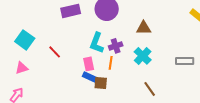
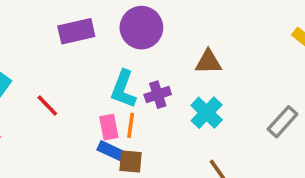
gray rectangle: (185, 61) -> (283, 122), turned -48
orange line: (111, 63) -> (131, 125), moved

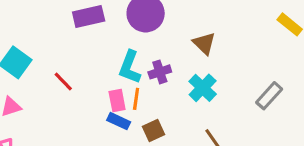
brown triangle: (208, 62) -> (204, 43), turned 45
brown square: (131, 161) -> (153, 131), moved, turned -30

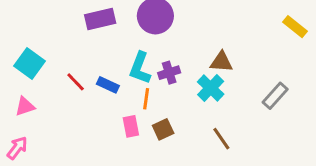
brown triangle: (204, 43) -> (221, 62), moved, turned -40
pink rectangle: (117, 100) -> (131, 126), moved
blue rectangle: (119, 121) -> (108, 85), moved

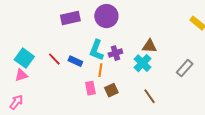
cyan square: (30, 63) -> (24, 58), moved

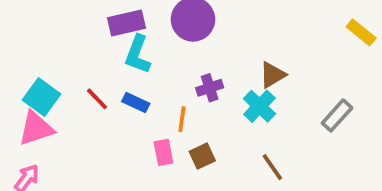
brown triangle: (150, 46) -> (272, 75), turned -35
cyan L-shape: (96, 50) -> (138, 55), moved
pink triangle: (21, 75) -> (36, 128), size x1.5

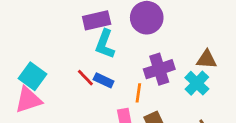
brown triangle: (272, 75) -> (207, 59), turned 35
purple cross: (210, 88) -> (159, 69), size x1.5
red line: (97, 99) -> (85, 78), moved

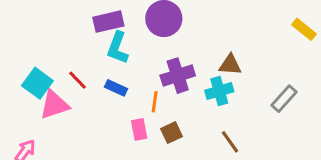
red line: (85, 78) -> (78, 80), moved
cyan cross: (197, 83) -> (219, 91), turned 30
pink triangle: (28, 100) -> (54, 105), moved

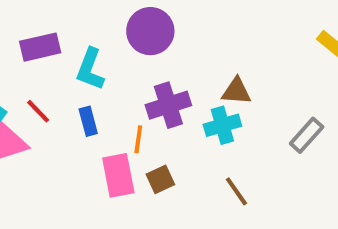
purple rectangle: (108, 22) -> (40, 47), moved
blue rectangle: (116, 88) -> (88, 121), turned 50
pink rectangle: (139, 129) -> (118, 175), size x1.5

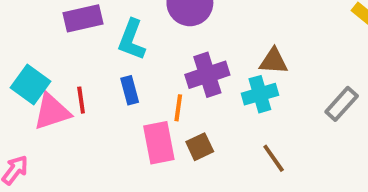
red line: (38, 111) -> (81, 100), moved, turned 36

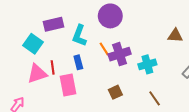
brown triangle: (274, 61) -> (175, 36), moved
cyan square: (31, 84) -> (33, 44), moved
orange line: (178, 108) -> (104, 49), moved, turned -40
pink rectangle: (159, 143) -> (68, 85), moved

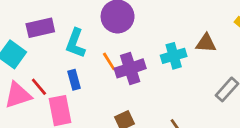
cyan cross: (147, 64) -> (174, 56), moved
red line: (53, 67) -> (39, 87), turned -32

